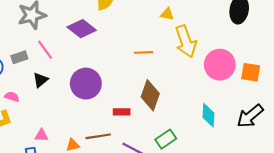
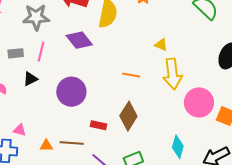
pink line: (45, 50) -> (41, 52), turned 36

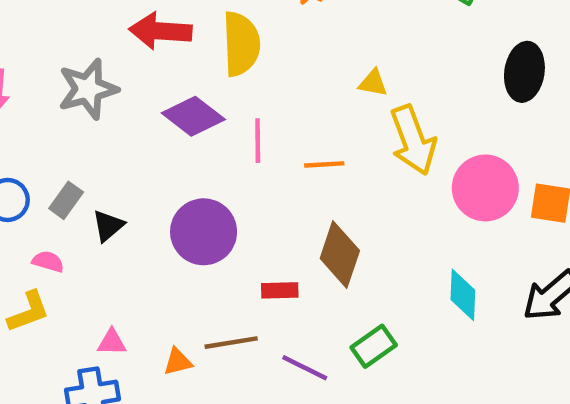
pink line: (41, 52) -> (258, 141), moved
gray rectangle: (16, 53) -> (66, 200), moved, turned -35

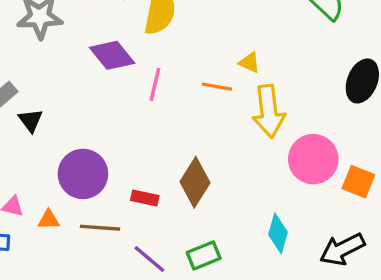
orange line: (324, 164) -> (217, 87), moved
black triangle: (108, 226) -> (30, 120), turned -40
purple circle: (204, 232) -> (83, 174), moved
orange triangle: (178, 362) -> (49, 220), moved

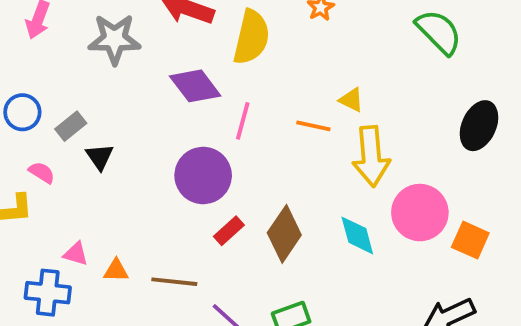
purple circle: (83, 174) -> (203, 176), moved
red rectangle: (145, 198) -> (229, 231), moved, turned -56
cyan diamond: (278, 233) -> (357, 235), moved, turned -33

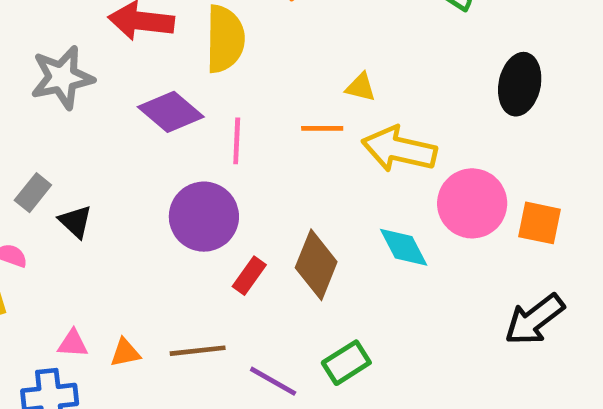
yellow arrow: (371, 156) -> (399, 149), turned 120

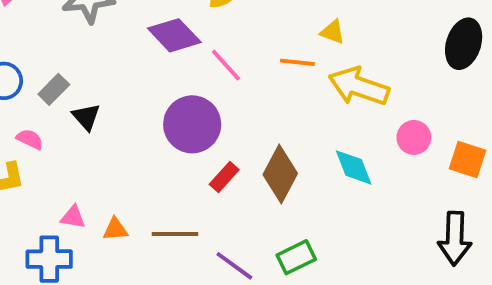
pink line: (237, 141) -> (226, 65), turned -51
pink circle: (472, 203) -> (414, 137), size x0.6
black arrow: (534, 319) -> (455, 238), turned -57

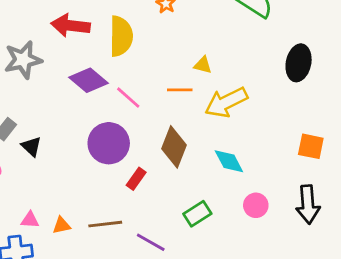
yellow arrow: (359, 86) -> (226, 102), turned -39
pink circle: (414, 137) -> (256, 205), moved
brown diamond: (280, 174) -> (174, 147), moved
green rectangle: (296, 257) -> (197, 214), moved

